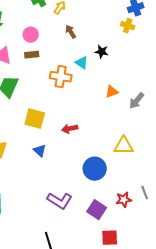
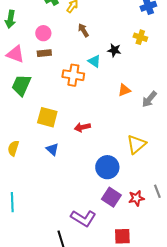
yellow cross: (128, 26) -> (140, 37), moved
yellow triangle: (124, 146) -> (136, 144), turned -40
purple L-shape: (60, 201) -> (83, 218), moved
purple square: (97, 210) -> (111, 197), moved

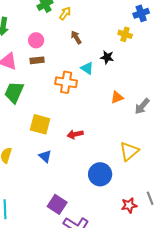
yellow cross: (140, 37) -> (125, 34), moved
purple square: (111, 197) -> (57, 204), moved

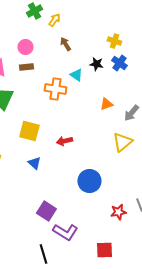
blue cross: (141, 13) -> (119, 63), moved, turned -35
yellow triangle: (129, 151) -> (122, 142), moved

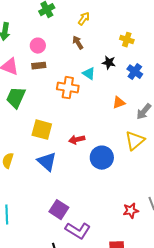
yellow arrow: (54, 20) -> (84, 19), moved
blue cross: (119, 63) -> (135, 72), moved
blue triangle: (34, 163) -> (47, 162), size x1.5
blue circle: (89, 181) -> (102, 158), moved

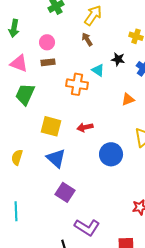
yellow arrow: (84, 19) -> (93, 15), size x1.5
red arrow: (77, 140) -> (85, 127), moved
purple square: (59, 210) -> (65, 192), moved

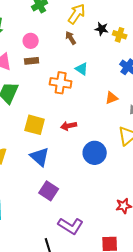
black star: (118, 59) -> (102, 29), moved

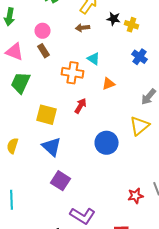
brown arrow: (71, 38) -> (82, 28), turned -64
brown rectangle: (32, 61) -> (44, 51), turned 64
orange triangle: (112, 98) -> (108, 84), moved
red arrow: (69, 126) -> (80, 106), moved, turned 133

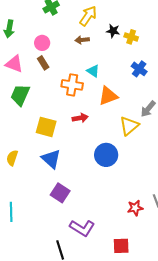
orange triangle: (108, 84) -> (108, 96), size x1.5
red arrow: (80, 106) -> (80, 118), turned 49
yellow triangle: (140, 126) -> (129, 126), moved

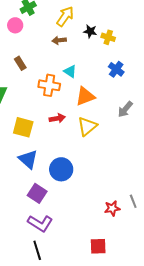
pink circle: (42, 43) -> (15, 25), moved
yellow triangle: (129, 126) -> (87, 126), moved
blue circle: (106, 155) -> (61, 169), moved
purple L-shape: (82, 228) -> (40, 223), moved

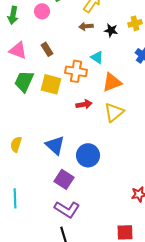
black star: (90, 31) -> (111, 30), moved
yellow cross: (108, 37) -> (135, 23), turned -32
yellow square: (23, 127) -> (51, 84), moved

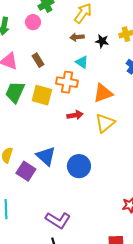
cyan triangle: (97, 57) -> (82, 62), moved
purple square: (64, 179) -> (26, 171), moved

